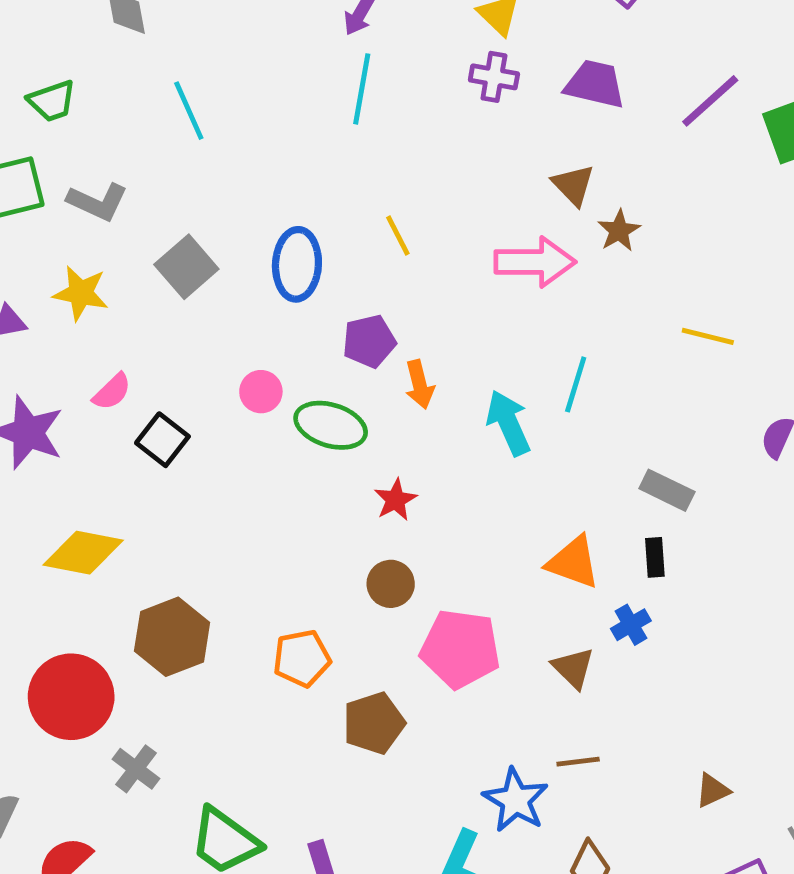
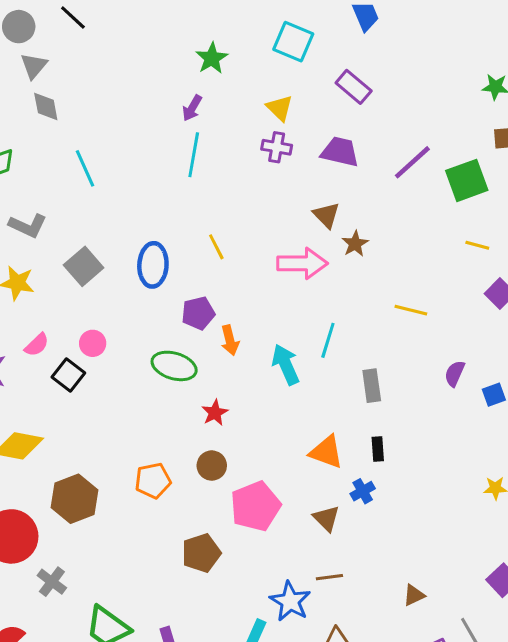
pink circle: (261, 392) -> (93, 343), moved
gray rectangle: (667, 490) -> (372, 386), moved, turned 56
pink pentagon: (460, 649) -> (256, 506), turned -30
orange pentagon: (302, 658) -> (153, 481), moved

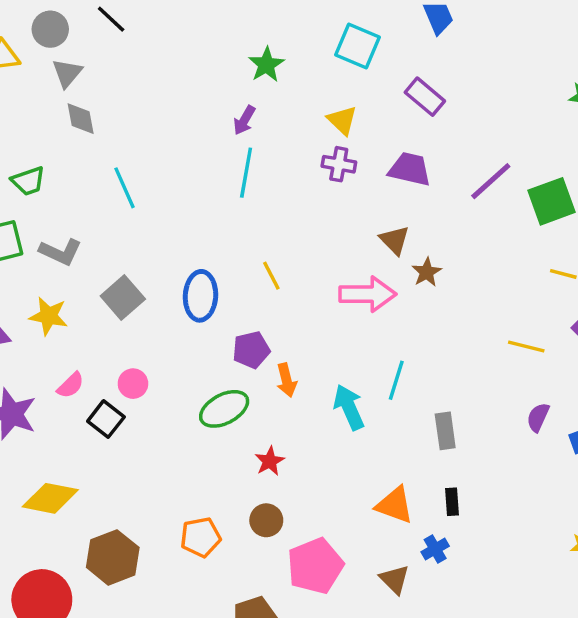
yellow line: (411, 310) -> (526, 346), moved
green ellipse: (174, 366) -> (224, 409), turned -45

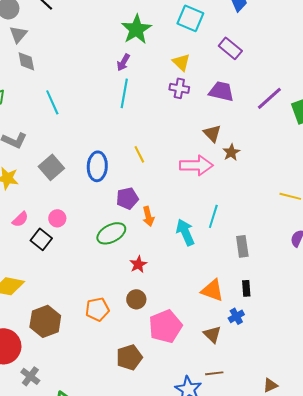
green star: (266, 65) -> (136, 29), size x1.4

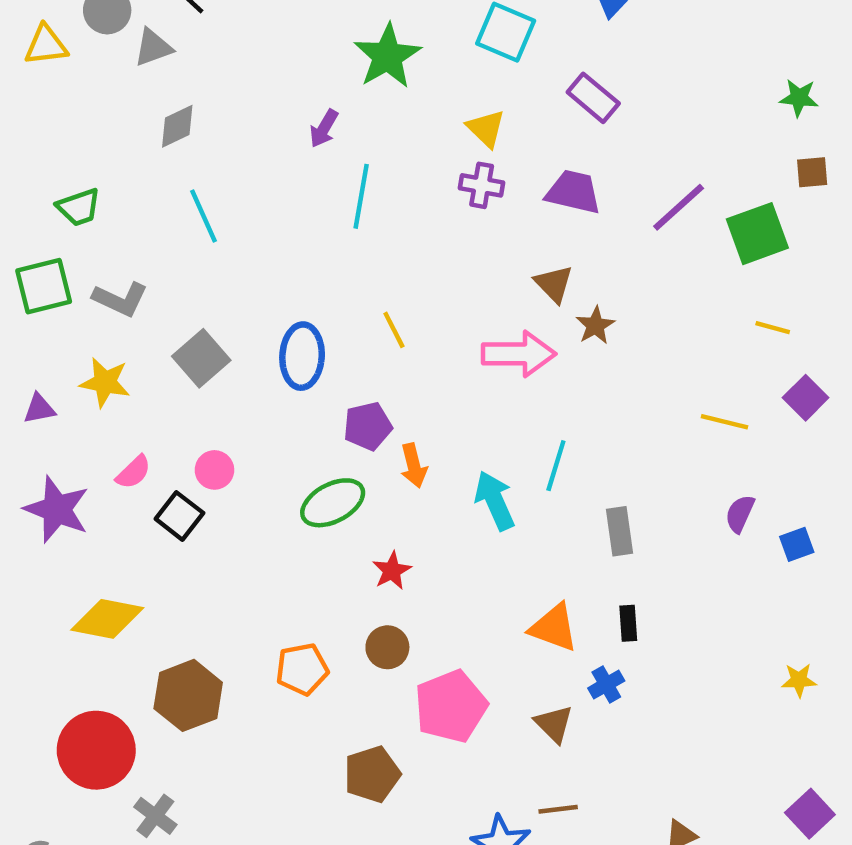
gray triangle: (18, 34) -> (153, 47), moved, turned 30
gray diamond: (26, 61) -> (177, 126), moved, turned 75
purple arrow: (123, 62) -> (324, 128), moved

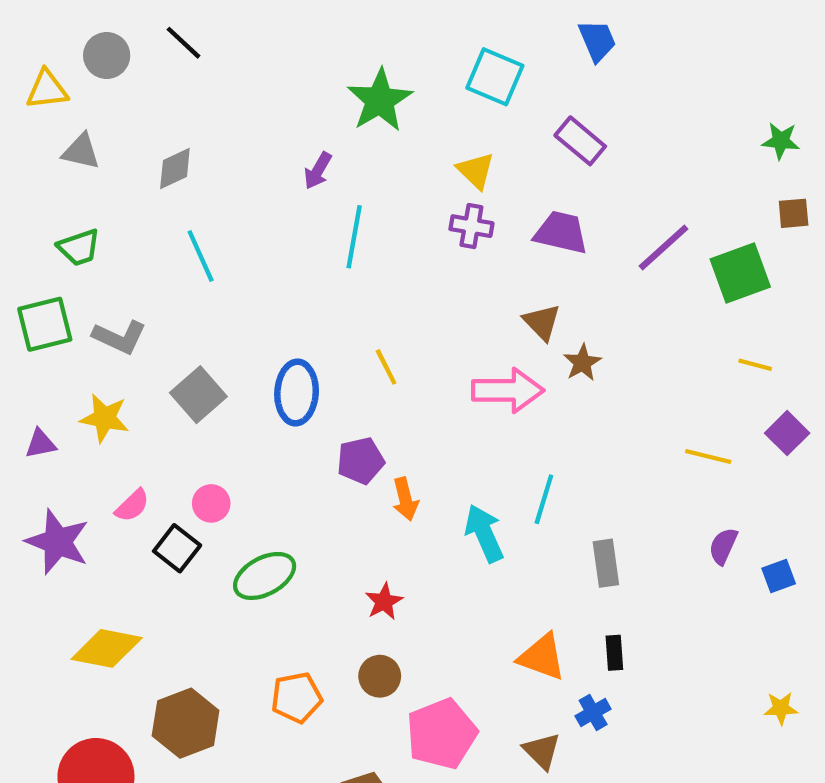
gray triangle: (153, 47) -> (81, 151), moved, turned 33
green ellipse: (333, 503) -> (265, 576), moved

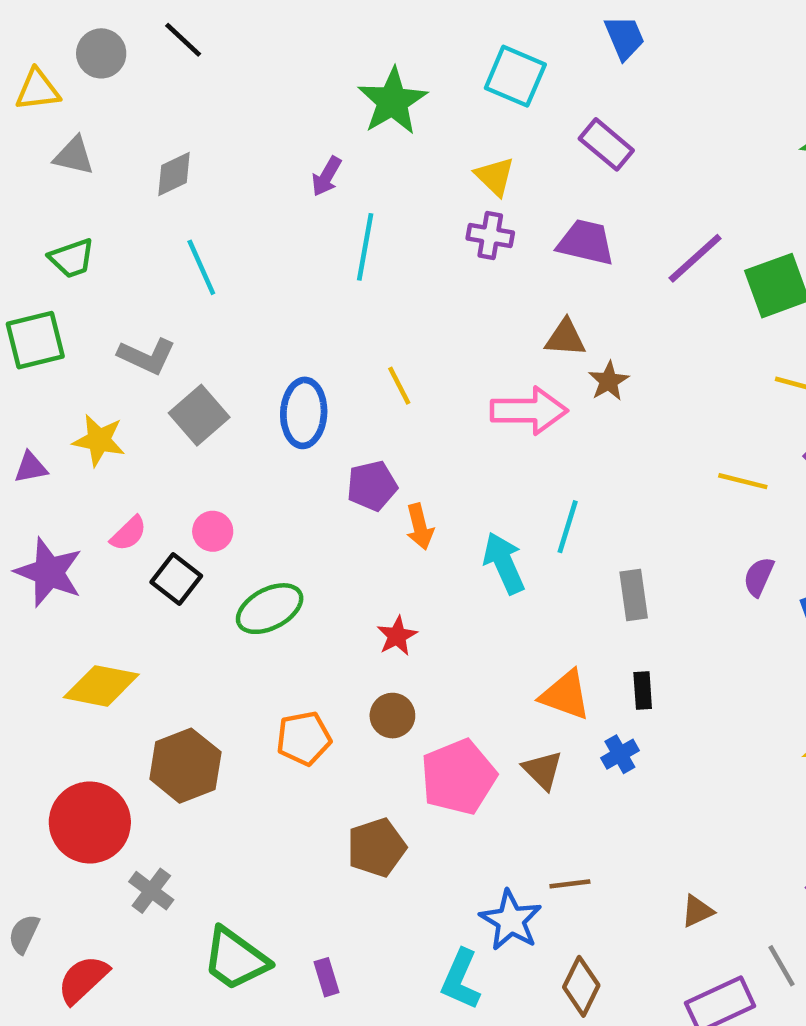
brown triangle: (542, 322) -> (565, 338), turned -42
gray L-shape: (119, 337) -> (147, 356), moved
brown triangle: (542, 751) -> (543, 770), moved

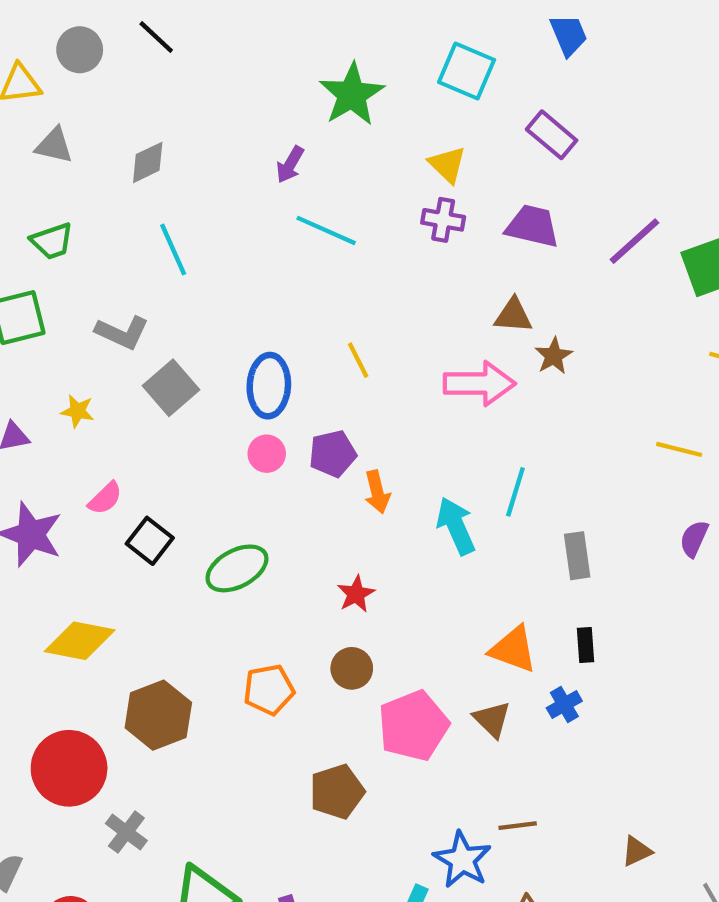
cyan line: (365, 247) -> (326, 230), turned -76
yellow star: (99, 440) -> (78, 411), size x0.7
pink circle: (213, 531) -> (267, 454), moved

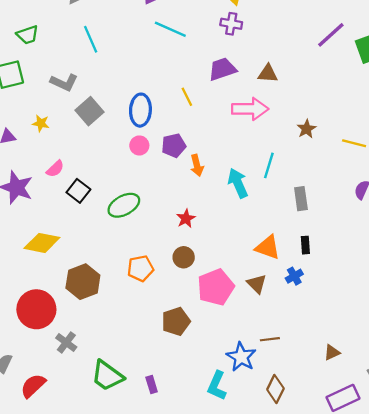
purple trapezoid: (532, 226) -> (222, 69), moved, turned -32
brown star: (554, 356) -> (306, 129), moved

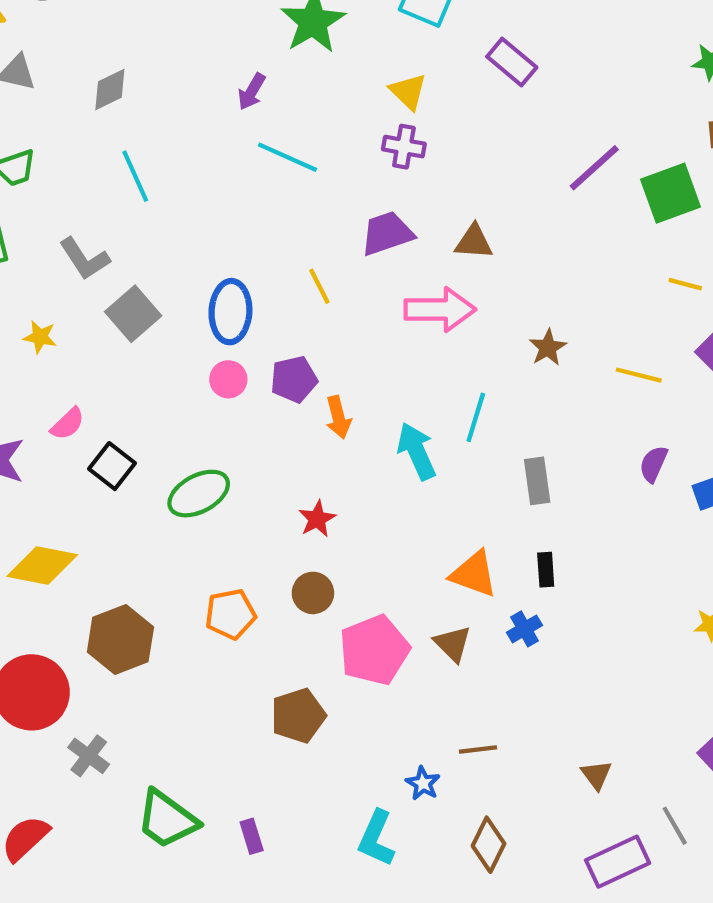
gray L-shape: (64, 82) -> (84, 259), turned 32
brown triangle: (332, 352) -> (596, 775), turned -42
blue star: (241, 357) -> (423, 783), size x0.6

